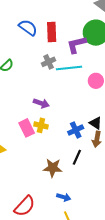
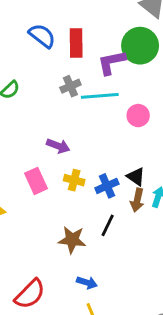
yellow cross: (41, 125) -> (74, 180), moved

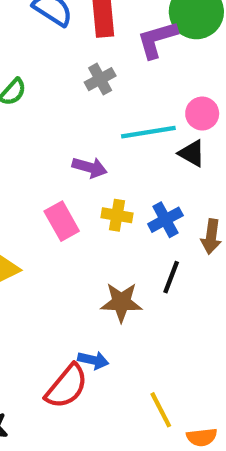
cyan line: (100, 96) -> (148, 132), moved
black triangle: (136, 177) -> (192, 153), moved
blue arrow: (87, 283) -> (93, 360), moved

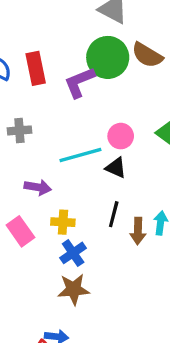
gray cross: (100, 79) -> (19, 130), moved, turned 30
blue cross: (165, 220) -> (73, 253), moved
black line: (171, 277) -> (114, 214), moved

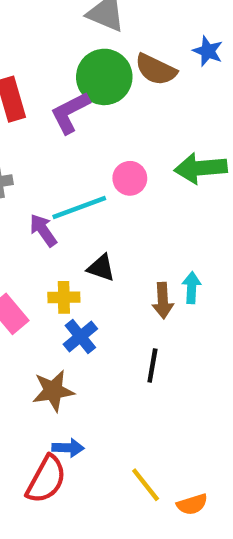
black triangle: (116, 168) -> (101, 268), moved
purple arrow: (38, 187) -> (43, 230), moved, turned -130
black line: (114, 214) -> (152, 366), moved
brown star: (74, 289) -> (53, 391), moved

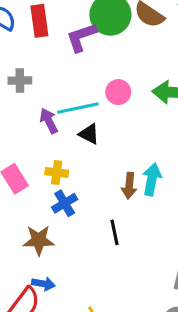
black triangle: (101, 268) -> (89, 134), moved
cyan arrow: (192, 288) -> (152, 179), size x1.4
black line: (152, 366) -> (115, 232), turned -30

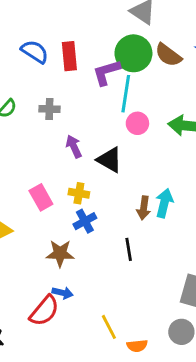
cyan line: (78, 108) -> (126, 94), moved, turned -72
black triangle: (89, 134) -> (110, 160), size x1.4

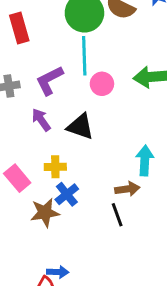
purple L-shape: (106, 72) -> (49, 80), moved
brown arrow: (144, 208) -> (127, 189), moved, turned -95
brown star: (60, 253) -> (45, 213), moved

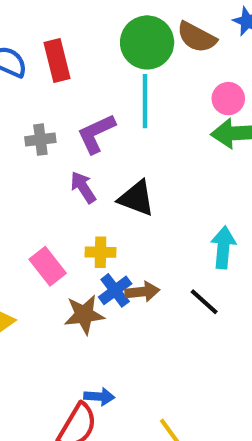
pink circle: (102, 84) -> (228, 99), moved
brown arrow: (127, 189) -> (142, 292), moved
black line: (117, 215) -> (204, 302), moved, turned -30

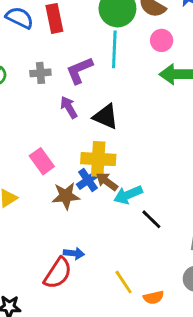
pink circle: (228, 99) -> (162, 40), moved
cyan arrow: (223, 247) -> (128, 195), moved, turned -120
yellow cross: (101, 252) -> (98, 159), moved, size x1.6
brown arrow: (142, 292) -> (107, 182), turned -140
black line: (204, 302) -> (151, 219), moved

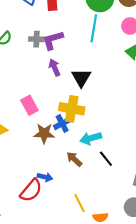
purple L-shape: (79, 70) -> (53, 40), moved
black triangle: (106, 117) -> (81, 78), turned 30
brown arrow: (107, 182) -> (74, 159), moved

